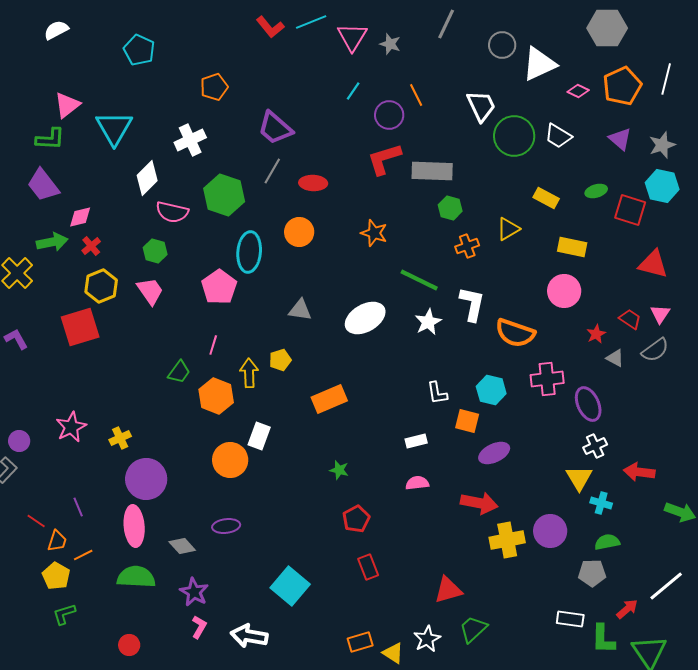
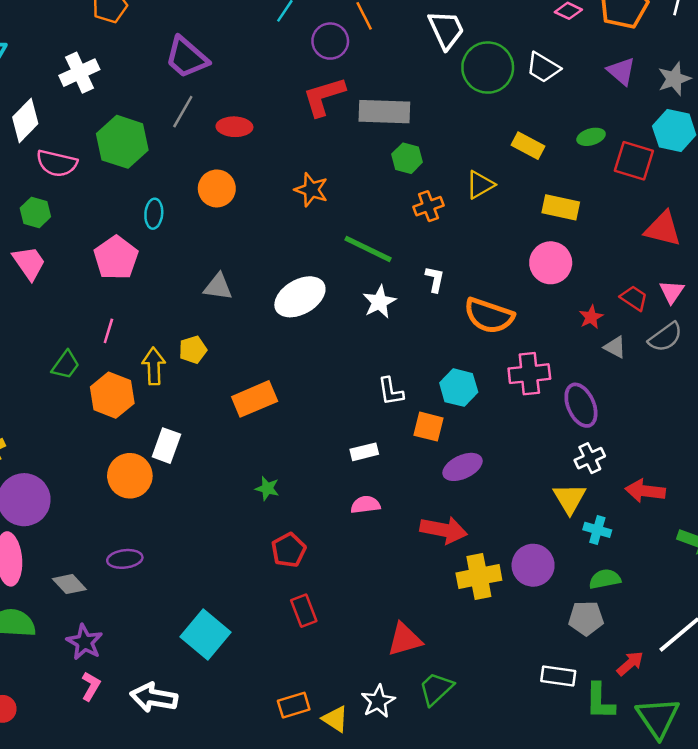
cyan ellipse: (249, 252) -> (154, 214), size x0.6
white L-shape: (472, 304) -> (435, 279), size x0.6

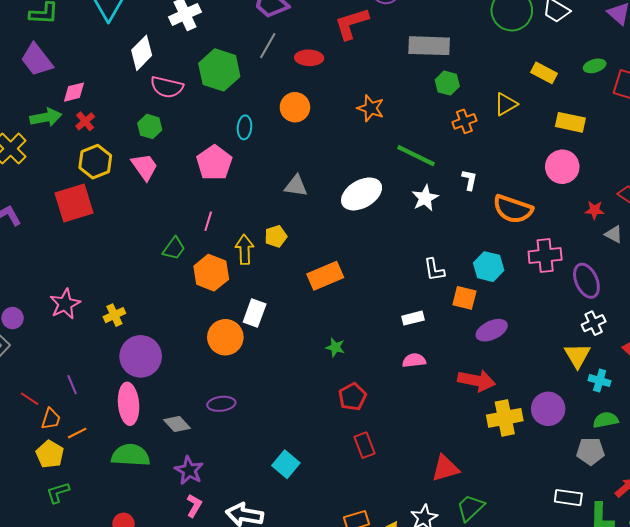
red L-shape: (324, 96) -> (351, 24), moved
red star: (591, 317) -> (595, 210), turned 30
cyan square: (205, 635) -> (286, 464), size x0.7

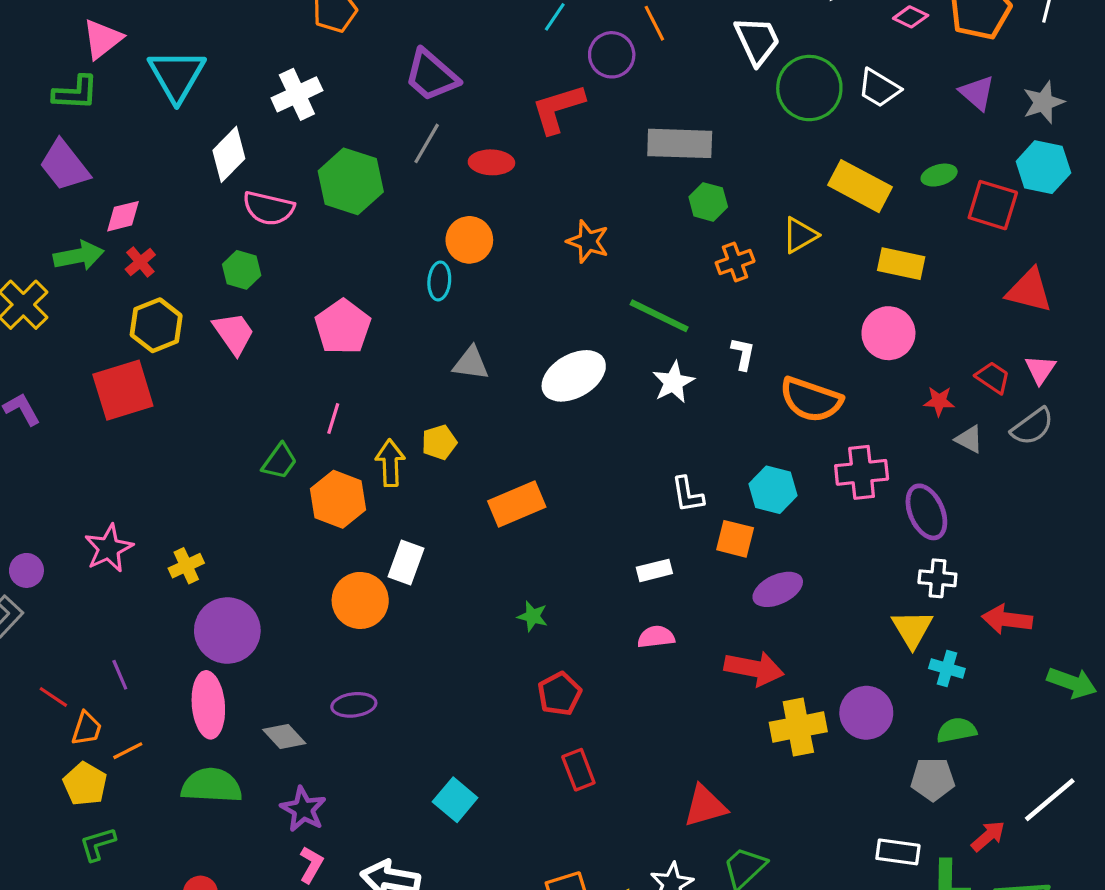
yellow rectangle: (544, 73) -> (860, 186), size x1.5
cyan ellipse: (245, 127) -> (439, 281), moved
white cross: (594, 323) -> (937, 578), turned 30

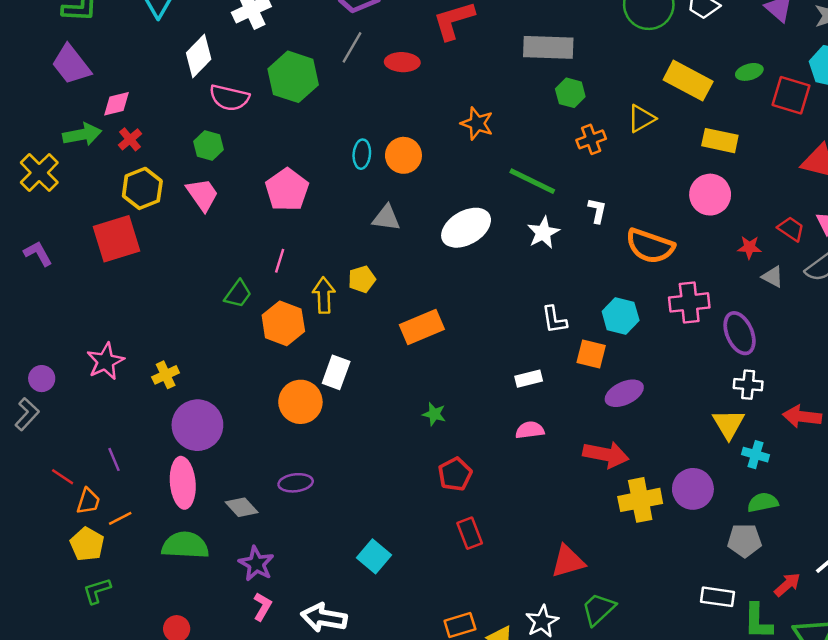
orange circle: (469, 240) -> (403, 155), moved

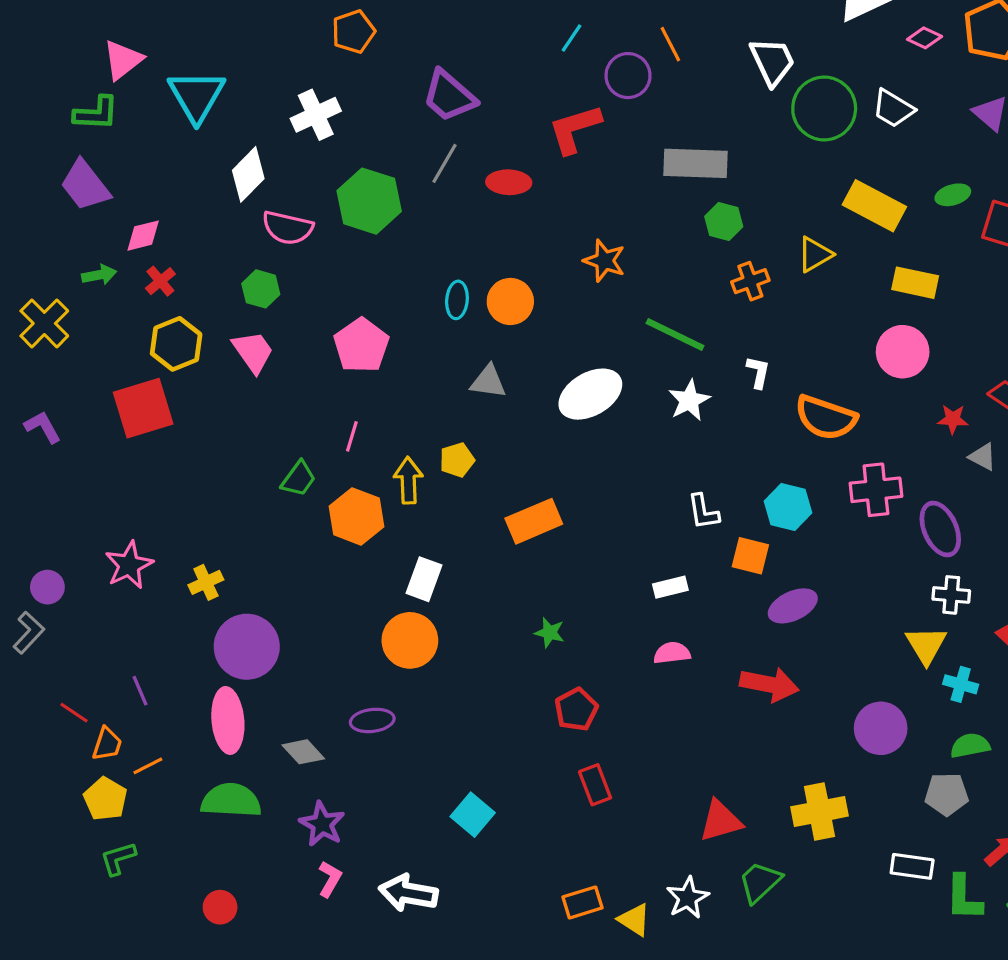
green arrow: (82, 134) -> (99, 275), size x0.7
orange circle: (300, 402) -> (410, 640), moved
yellow cross: (640, 500) -> (819, 811), moved

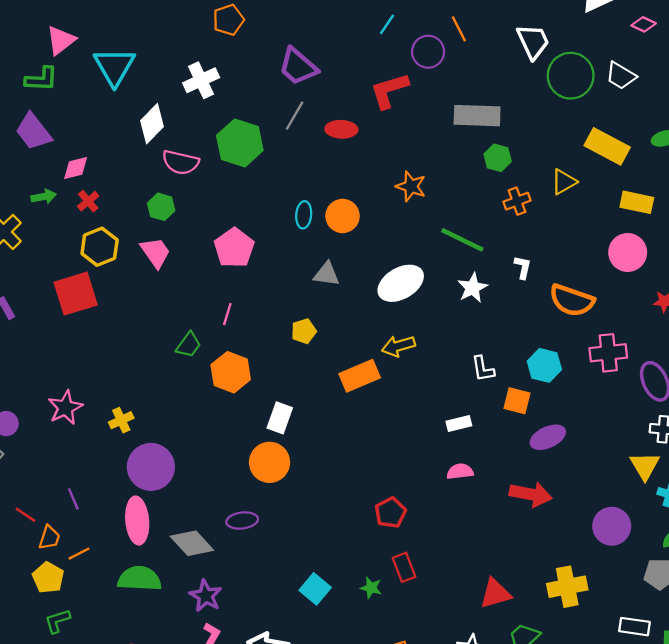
yellow arrow: (408, 480) -> (398, 346), moved, turned -104
green star: (550, 633) -> (371, 588), moved
gray diamond: (303, 752) -> (192, 543), size x1.4

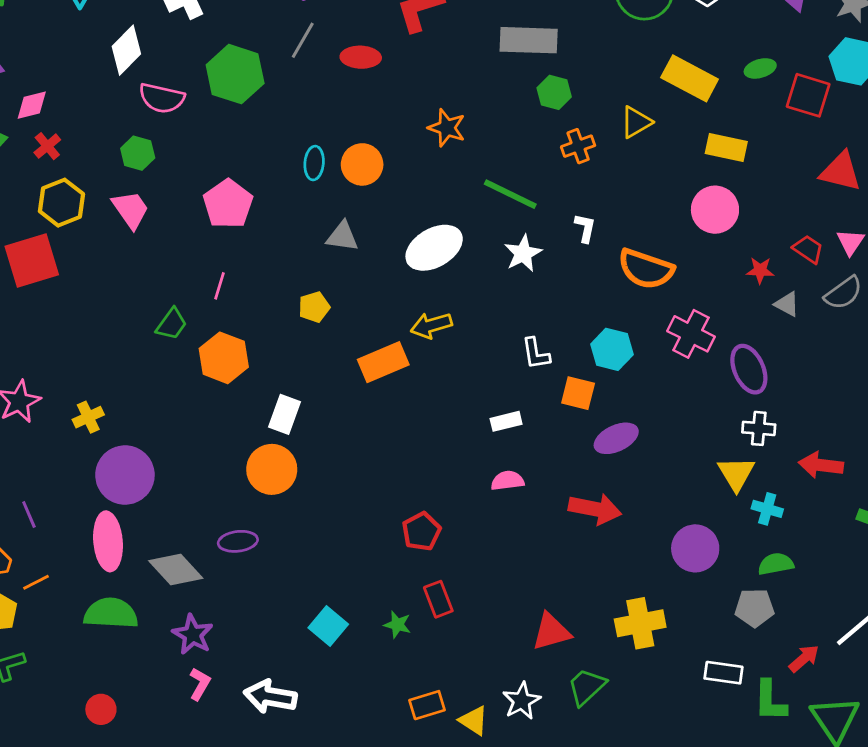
pink cross: (608, 353) -> (691, 334), turned 33

